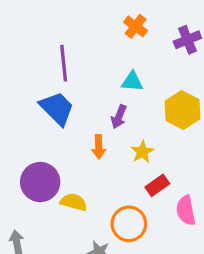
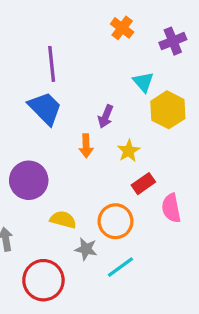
cyan triangle: (132, 82) -> (143, 82), moved, turned 45
yellow semicircle: (74, 202) -> (63, 220), moved

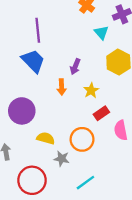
cyan triangle: (143, 82) -> (101, 32), moved
cyan line: (120, 267) -> (85, 183), moved

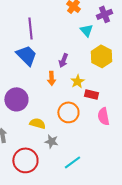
red rectangle: (101, 113) -> (91, 94), moved, turned 48
orange circle: (82, 139) -> (68, 112), moved

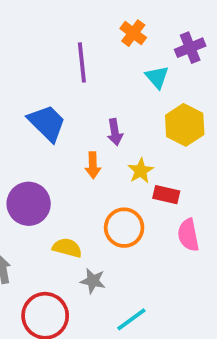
purple line: (30, 28) -> (82, 62), moved
purple arrow: (63, 60) -> (115, 132), turned -32

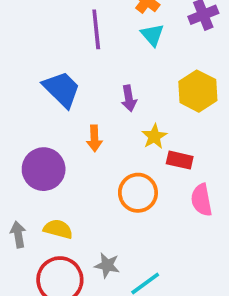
cyan triangle: (157, 77) -> (152, 35), moved
orange arrow: (93, 165) -> (94, 138), moved
yellow semicircle: (67, 248) -> (58, 229), moved
gray star: (93, 281) -> (107, 265), moved

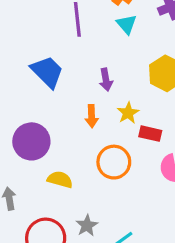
orange arrow: (94, 138) -> (92, 116), moved
yellow semicircle: (58, 229) -> (60, 179), moved
gray star: (107, 265) -> (87, 225), turned 30

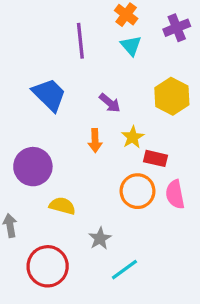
purple arrow: (106, 80) -> (110, 103), turned -40
orange circle: (114, 162) -> (138, 191), moved
gray star: (87, 225) -> (100, 239), moved

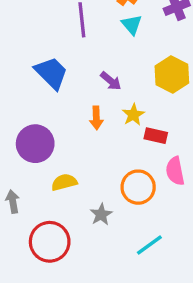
orange circle: (138, 191) -> (138, 187), moved
yellow semicircle: (62, 206) -> (64, 182), turned -30
cyan line: (124, 270) -> (149, 245), moved

